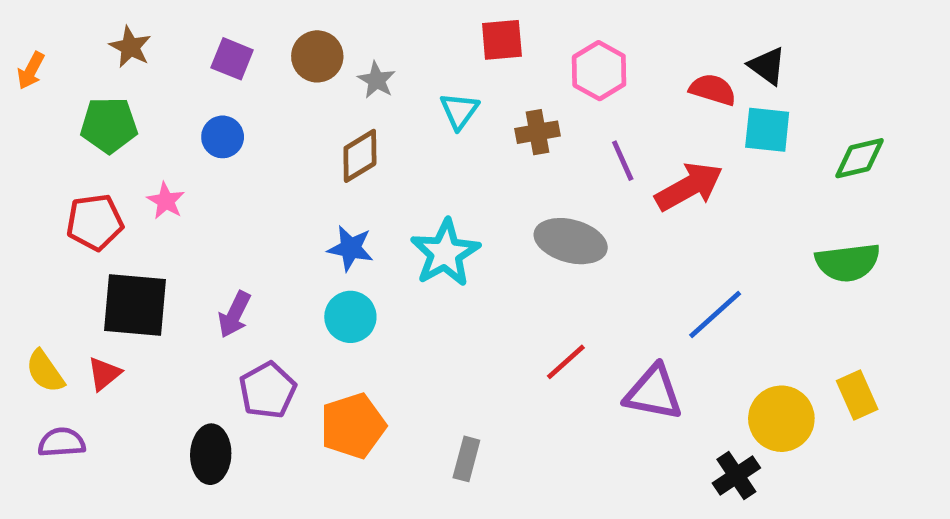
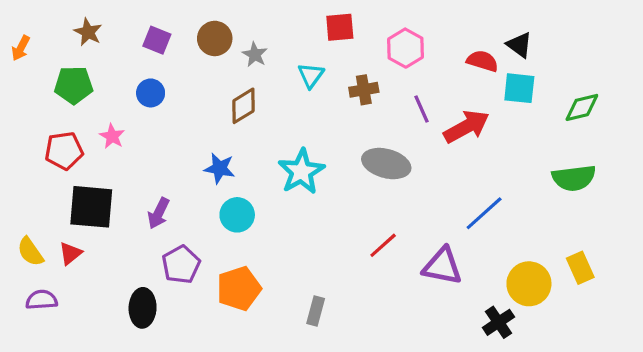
blue star: (350, 248) -> (220, 168), moved

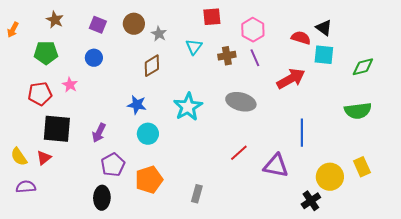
purple line: (422, 109) -> (255, 58), moved
blue line: (484, 213) -> (302, 133), turned -48
black ellipse: (143, 308) -> (102, 198), moved

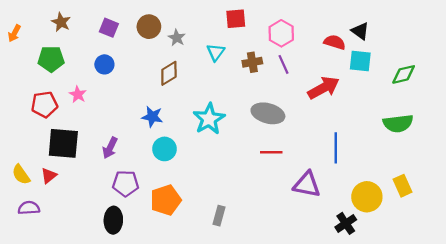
red line: (239, 153) -> (271, 152), moved, turned 42
purple pentagon: (113, 165) -> (126, 183), turned 30

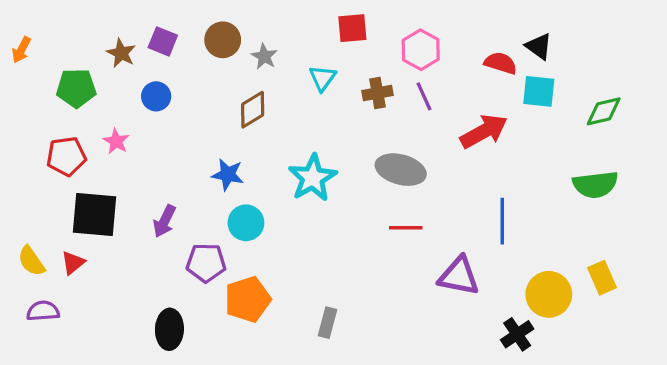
brown star: (61, 22) -> (121, 53), moved
purple pentagon: (126, 183) -> (206, 263), moved

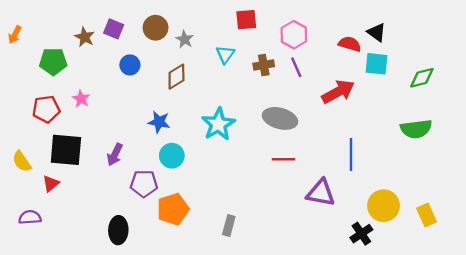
blue circle: (156, 96) -> (130, 65), moved
yellow semicircle: (31, 261) -> (22, 162), moved
yellow rectangle: (602, 278) -> (427, 215), moved

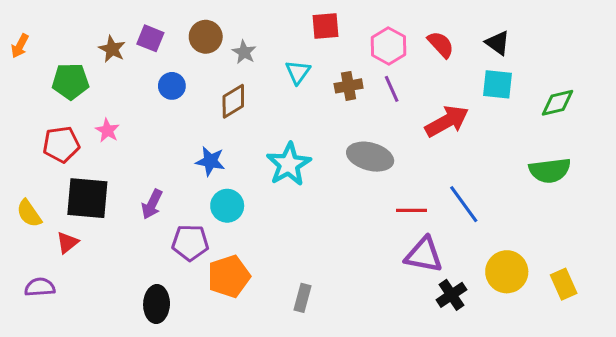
red semicircle: (350, 44) -> (441, 44), moved, turned 30
blue line: (351, 155) -> (464, 204), turned -36
red line: (283, 159) -> (412, 210), moved
black cross: (361, 234) -> (451, 295), moved

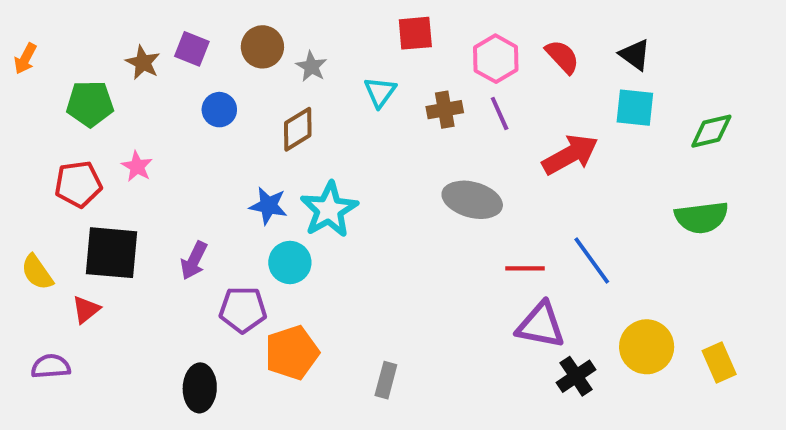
cyan star: (289, 164) -> (329, 210), moved

